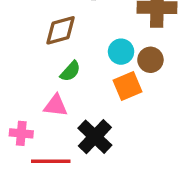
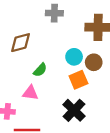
brown diamond: (61, 30) -> (20, 43), moved
black cross: (95, 137) -> (74, 110), moved

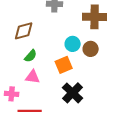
green semicircle: (40, 70) -> (31, 56), moved
orange square: (78, 80) -> (64, 65), moved

